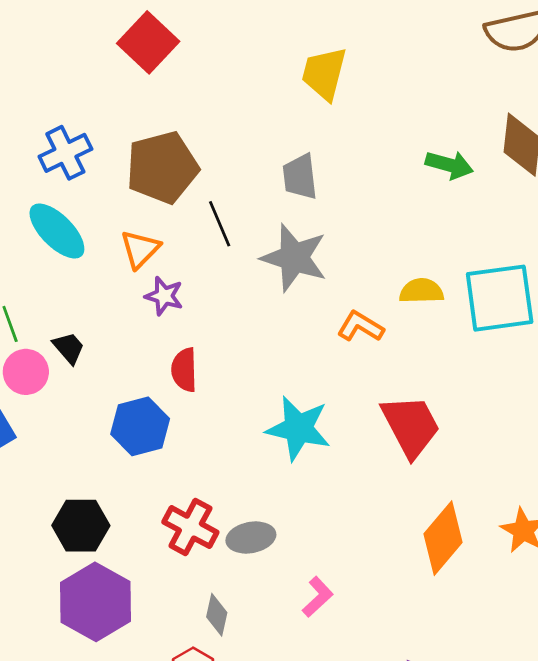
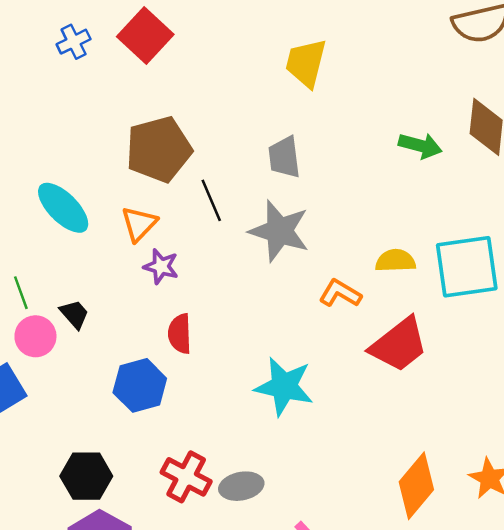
blue cross: (65, 153) -> (74, 42), moved, size x0.7
red trapezoid: (411, 426) -> (399, 345), moved, turned 80

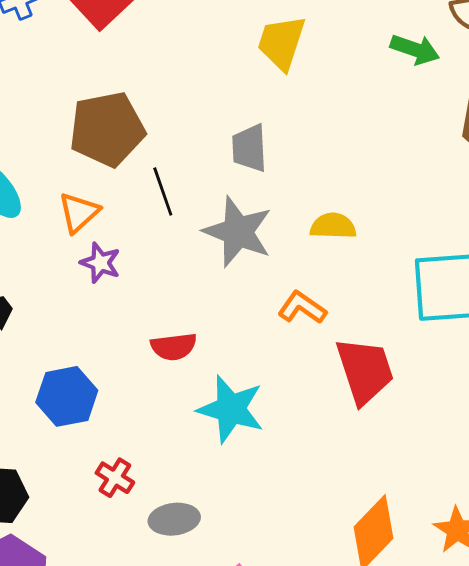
green arrow: (420, 146) -> (415, 49), moved
yellow semicircle: (395, 261) -> (333, 226), moved
red semicircle: (180, 334) -> (174, 347), moved, turned -99
red trapezoid: (399, 345) -> (365, 371), turned -74
red cross: (186, 477) -> (115, 478), moved, size x0.7

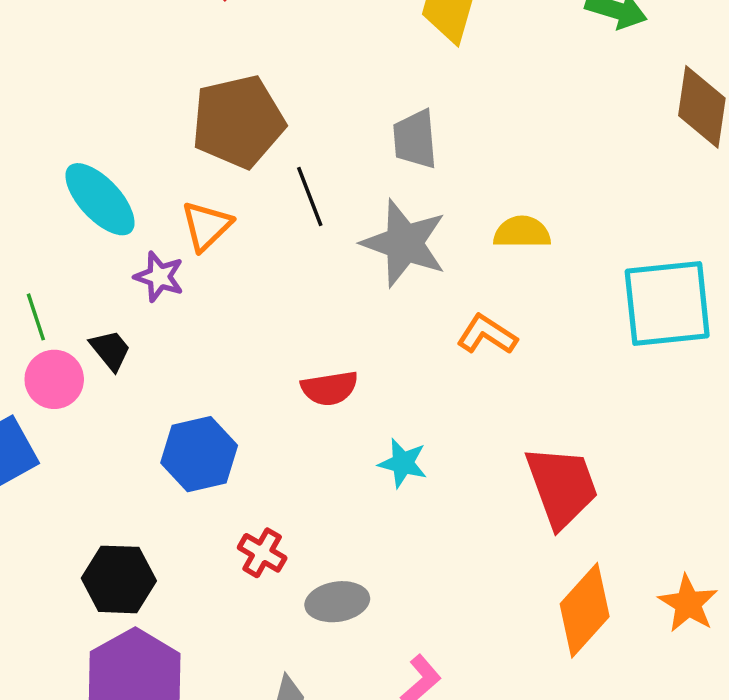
purple star: (100, 263) -> (159, 277), moved
red trapezoid: (365, 371) -> (562, 486), moved
cyan star: (231, 409) -> (403, 463), size x0.6

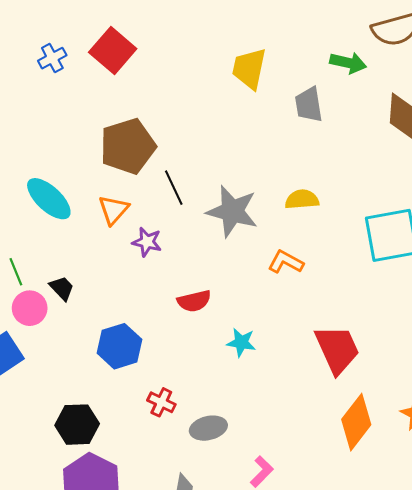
gray trapezoid: (415, 139) -> (309, 105), moved
purple star: (159, 277) -> (147, 242), moved

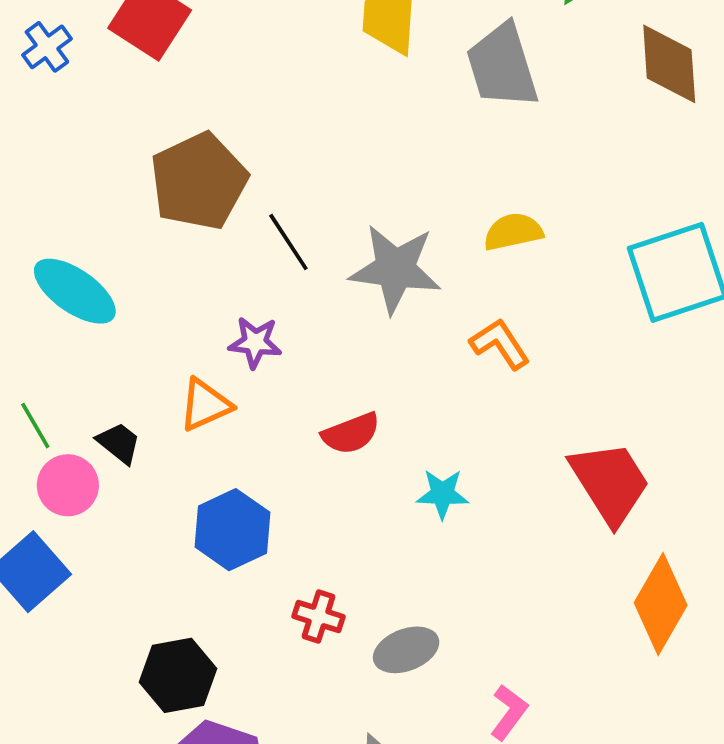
gray trapezoid: (309, 105) -> (502, 66), size x1.4
orange triangle: (113, 210) -> (205, 405), moved, turned 32
orange L-shape: (286, 262) -> (500, 344), turned 36

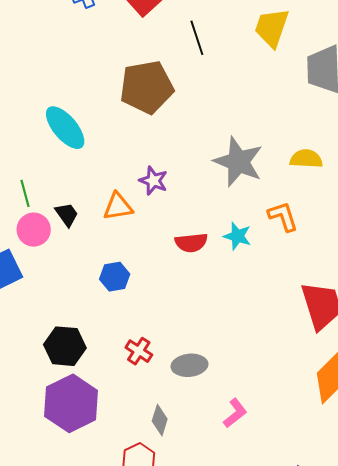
black line: (288, 242) -> (197, 38), moved
cyan star: (442, 494) -> (237, 236), moved
blue hexagon: (232, 530) -> (115, 277), size x0.7
red cross: (318, 617) -> (139, 351), moved

